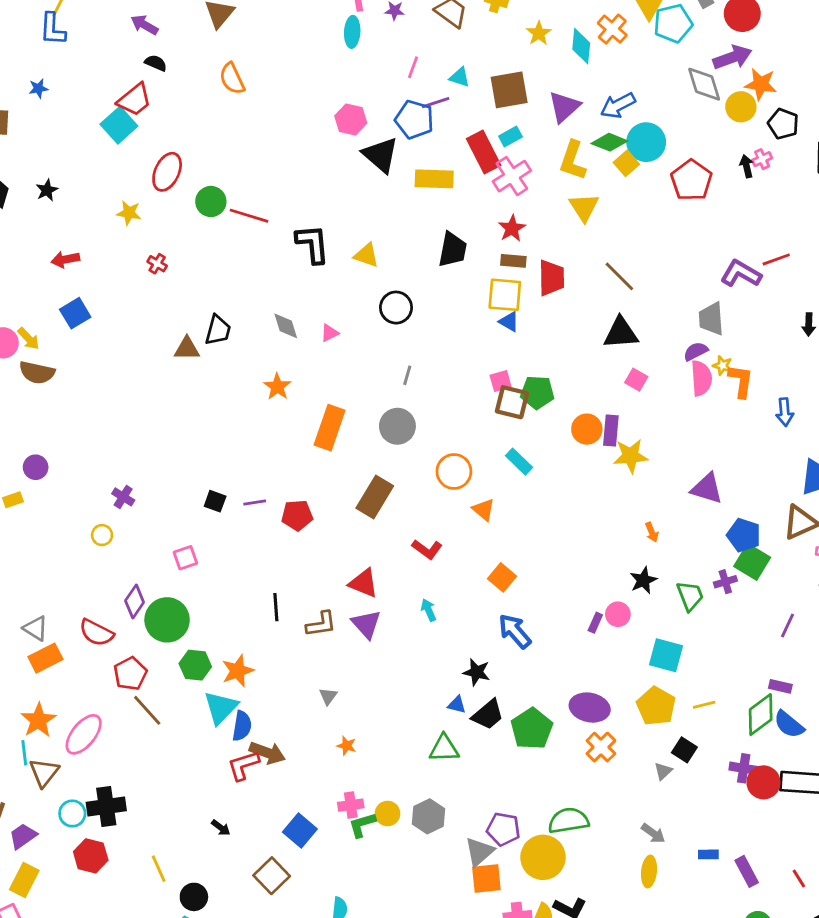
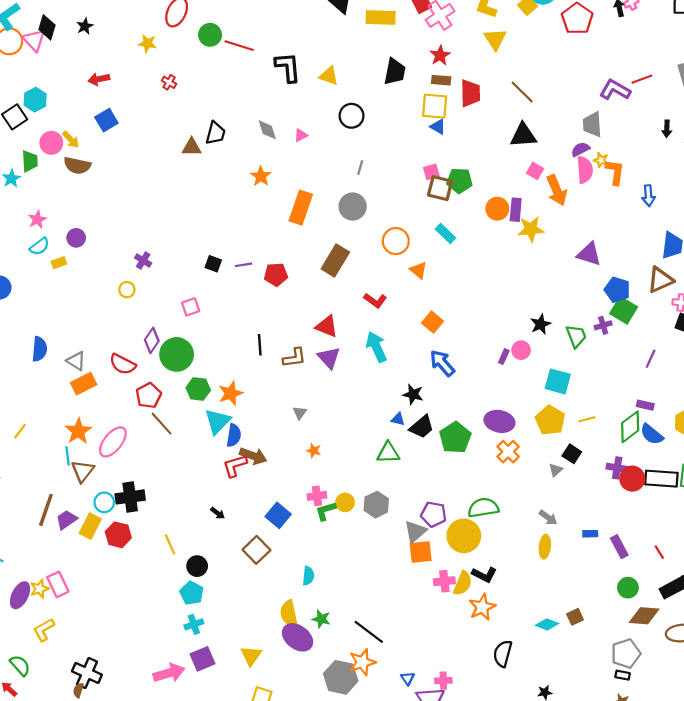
orange arrow: (652, 532) -> (557, 190), moved, size x2.0
cyan arrow: (429, 610) -> (376, 347), size x1.8
yellow rectangle: (24, 880) -> (90, 526), moved

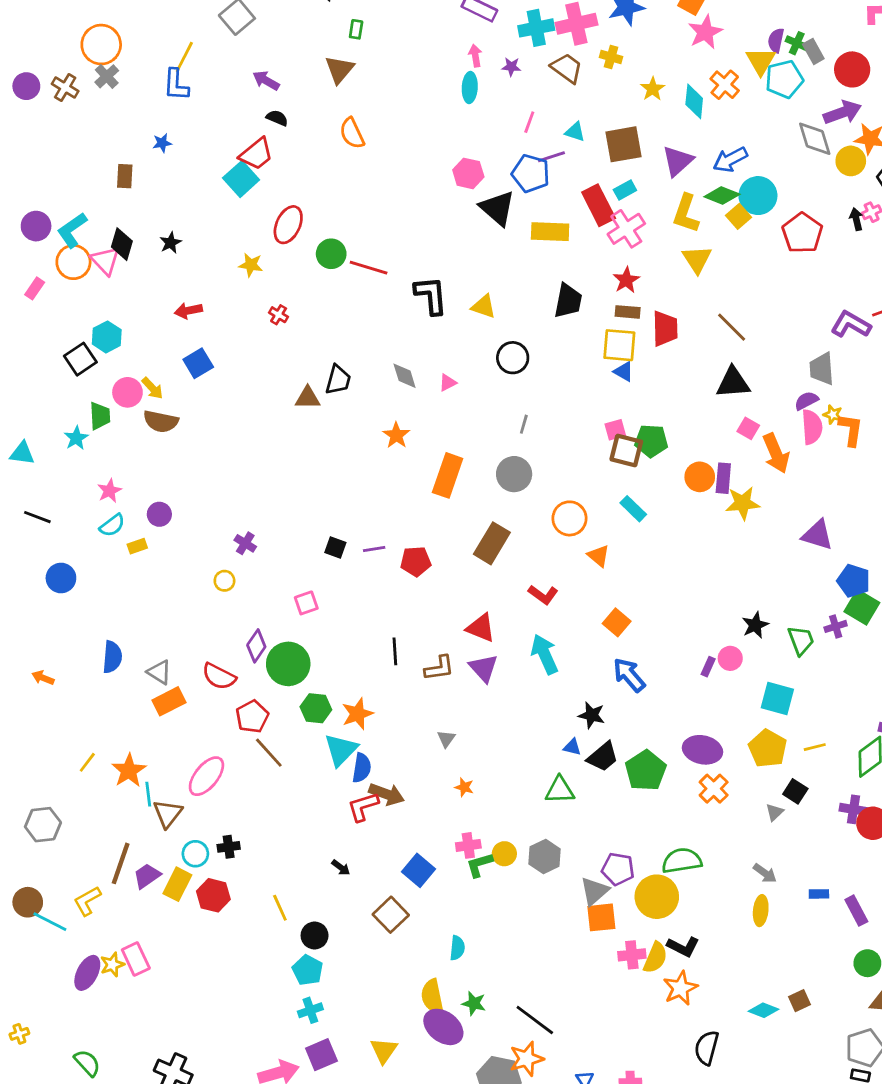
orange star: (78, 431) -> (129, 771), moved
black cross: (130, 497) -> (229, 847), size x0.6
yellow L-shape: (44, 630) -> (87, 901), moved

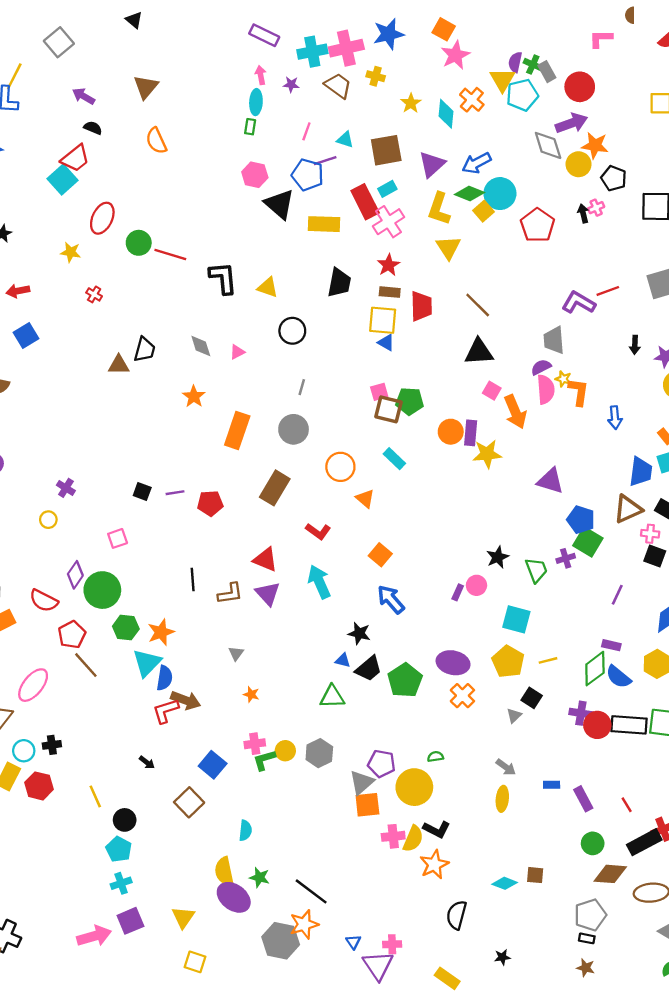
green rectangle: (356, 29) -> (250, 127), moved
green semicircle: (682, 861) -> (435, 757), size x0.5
brown square: (799, 1001) -> (535, 875), turned 30

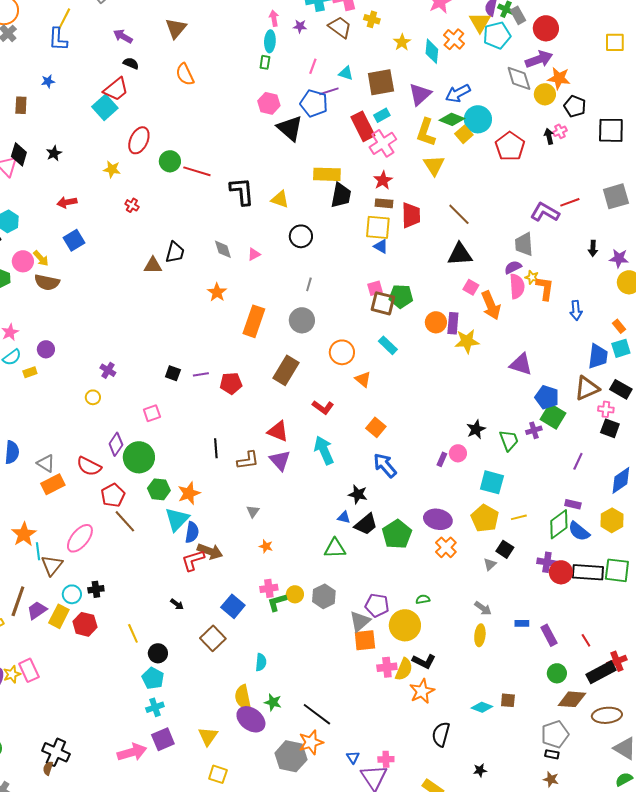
yellow rectangle: (324, 224) -> (327, 174), moved

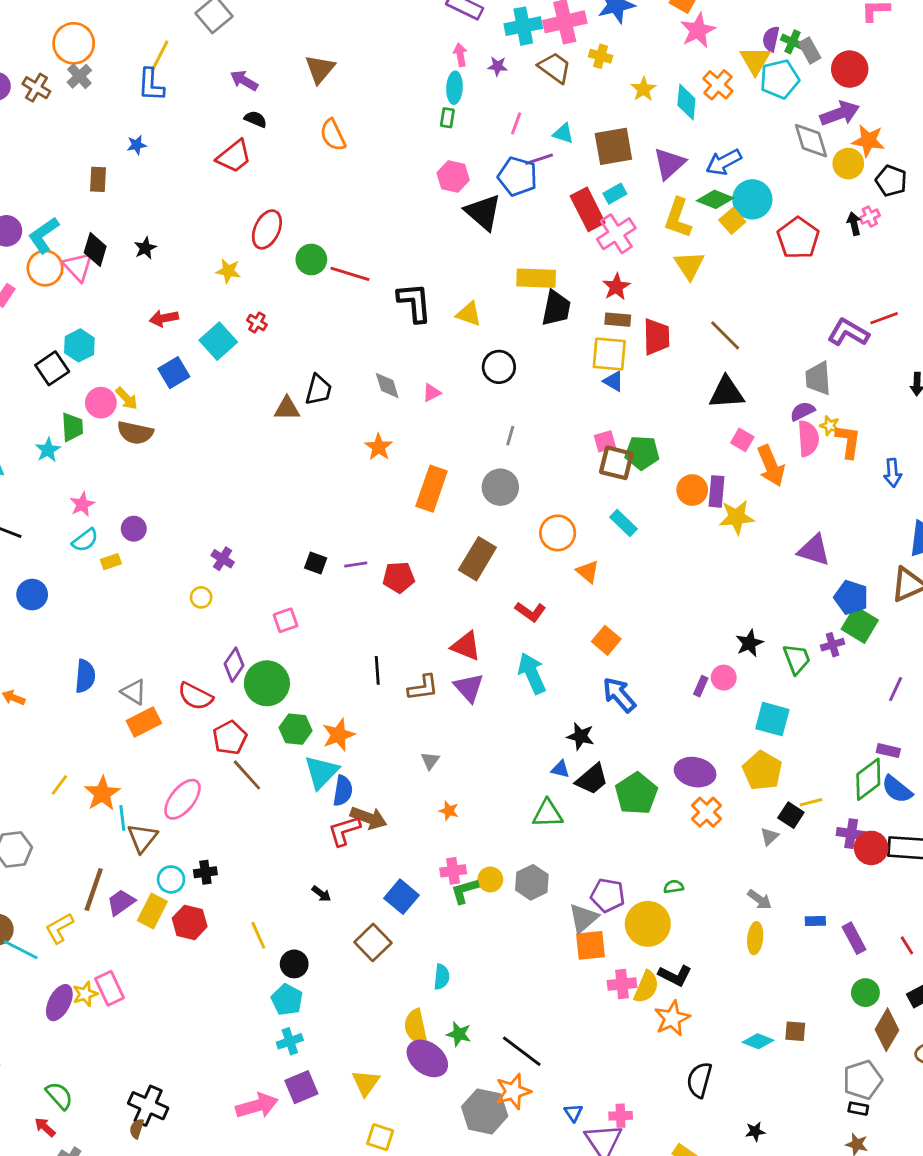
cyan square: (105, 107) -> (218, 341), moved
yellow line: (519, 517) -> (811, 802), moved
brown diamond: (572, 699) -> (887, 1030), turned -64

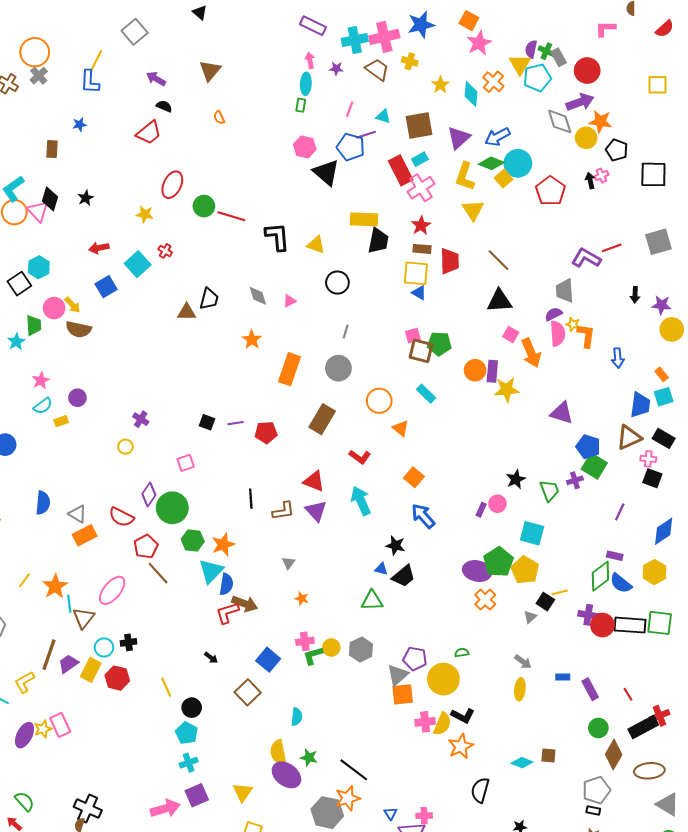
orange semicircle: (333, 135) -> (219, 117), size x0.6
green pentagon: (636, 794) -> (498, 562), moved

